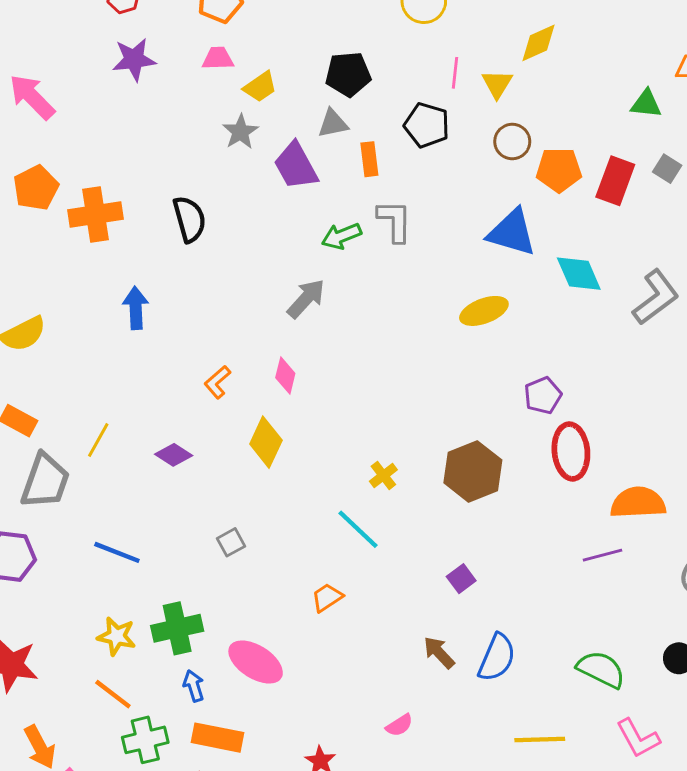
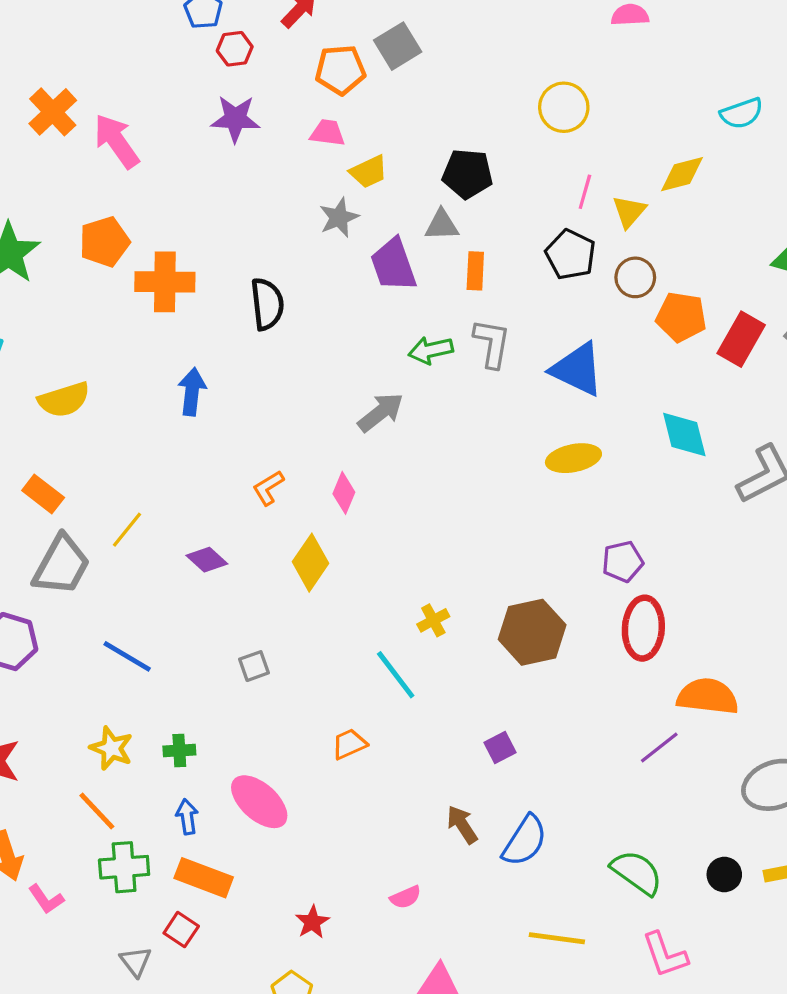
black pentagon: (427, 125) -> (571, 255), moved
blue triangle: (512, 233) -> (577, 369), moved
purple line: (603, 555) -> (659, 748), turned -33
green cross: (177, 628) -> (179, 750), size x0.6

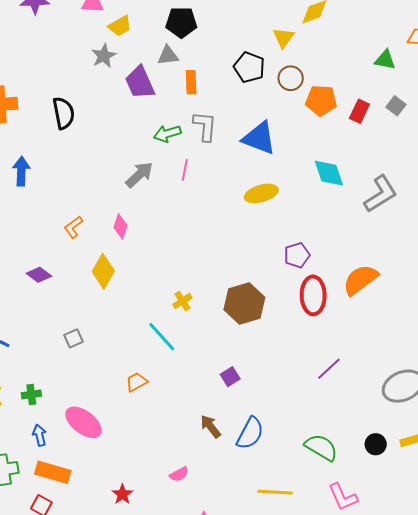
pink line: (585, 192) -> (185, 170), moved
red rectangle: (741, 339) -> (359, 111), size x0.7
orange semicircle: (708, 696) -> (360, 280), moved, turned -39

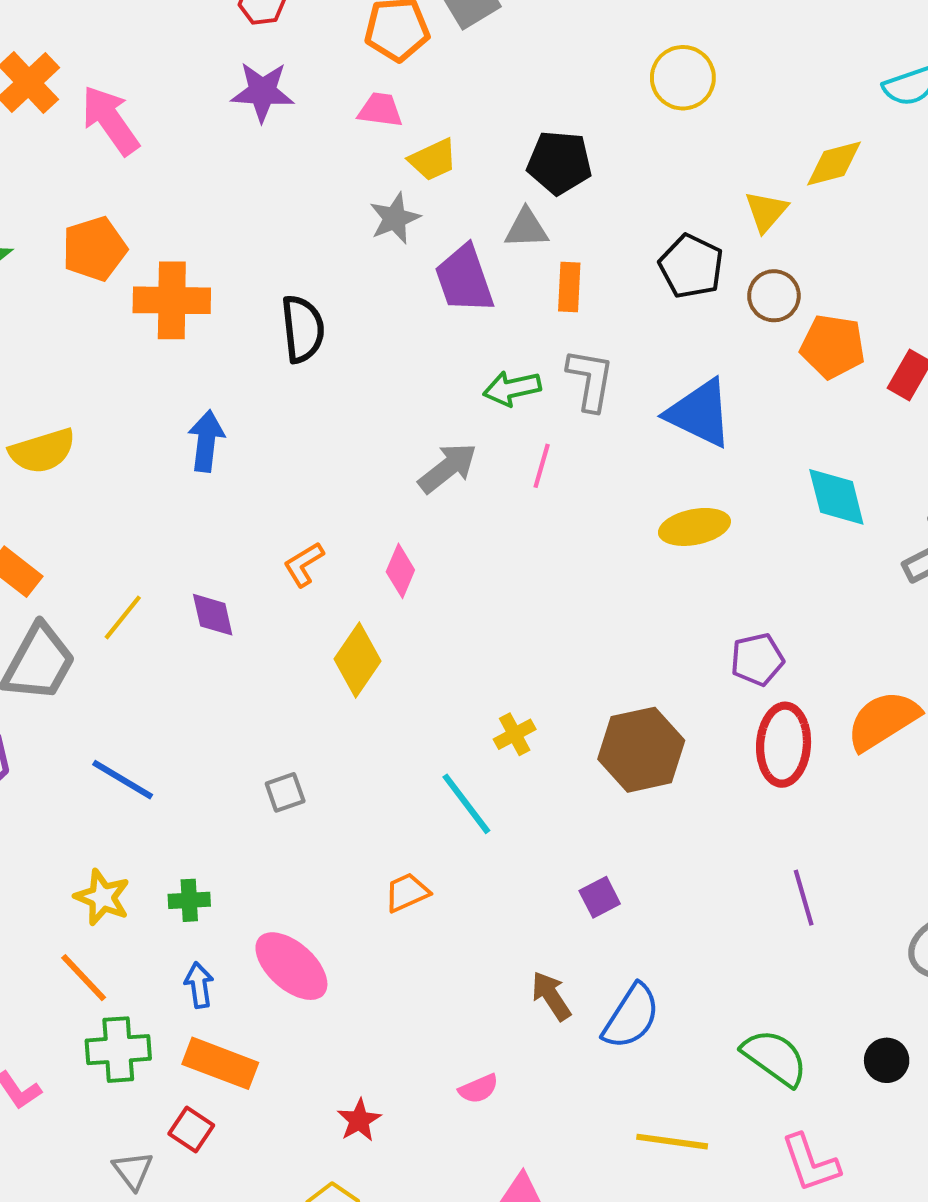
purple diamond: (39, 275) -> (213, 615), moved, turned 35
purple line: (329, 369) -> (804, 898), turned -68

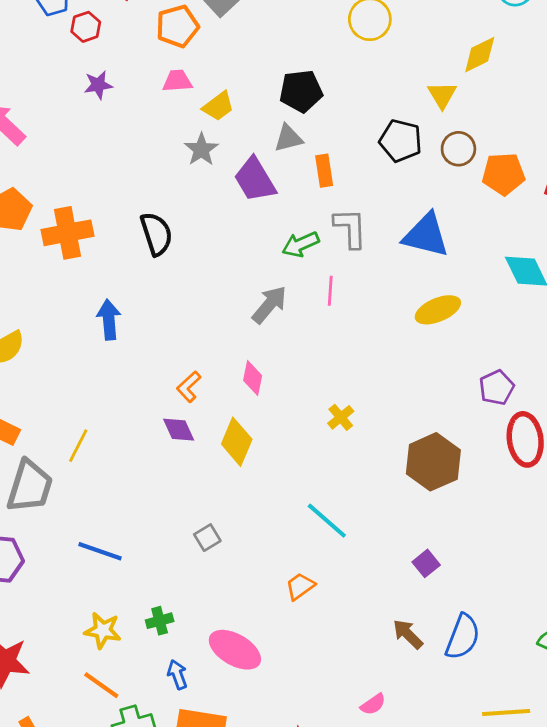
purple star: (262, 92) -> (98, 85), size x0.7
purple diamond: (213, 615) -> (179, 430), moved
yellow cross: (515, 734) -> (341, 417), moved

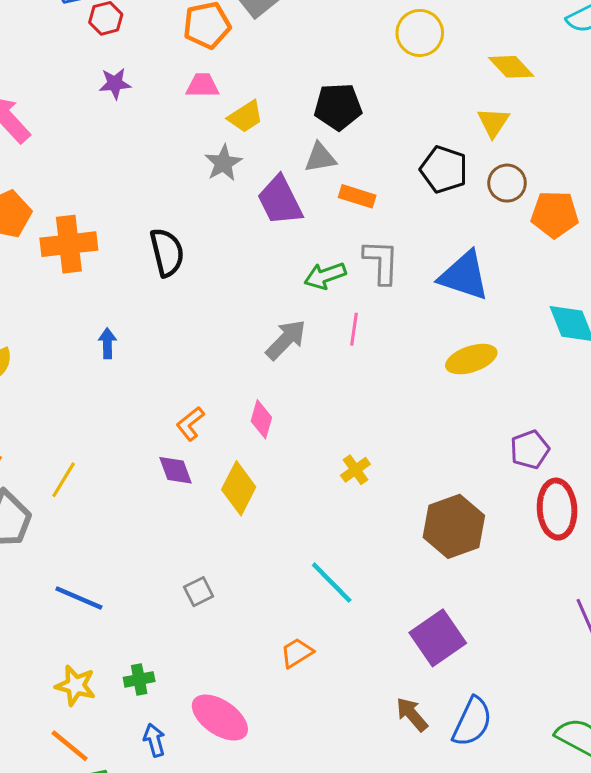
yellow diamond: (480, 55) -> (511, 67), moved, turned 69
orange rectangle: (324, 171) -> (357, 196), turned -68
blue arrow: (109, 320) -> (107, 343), size x0.7
purple square: (426, 563) -> (438, 638), size x1.8

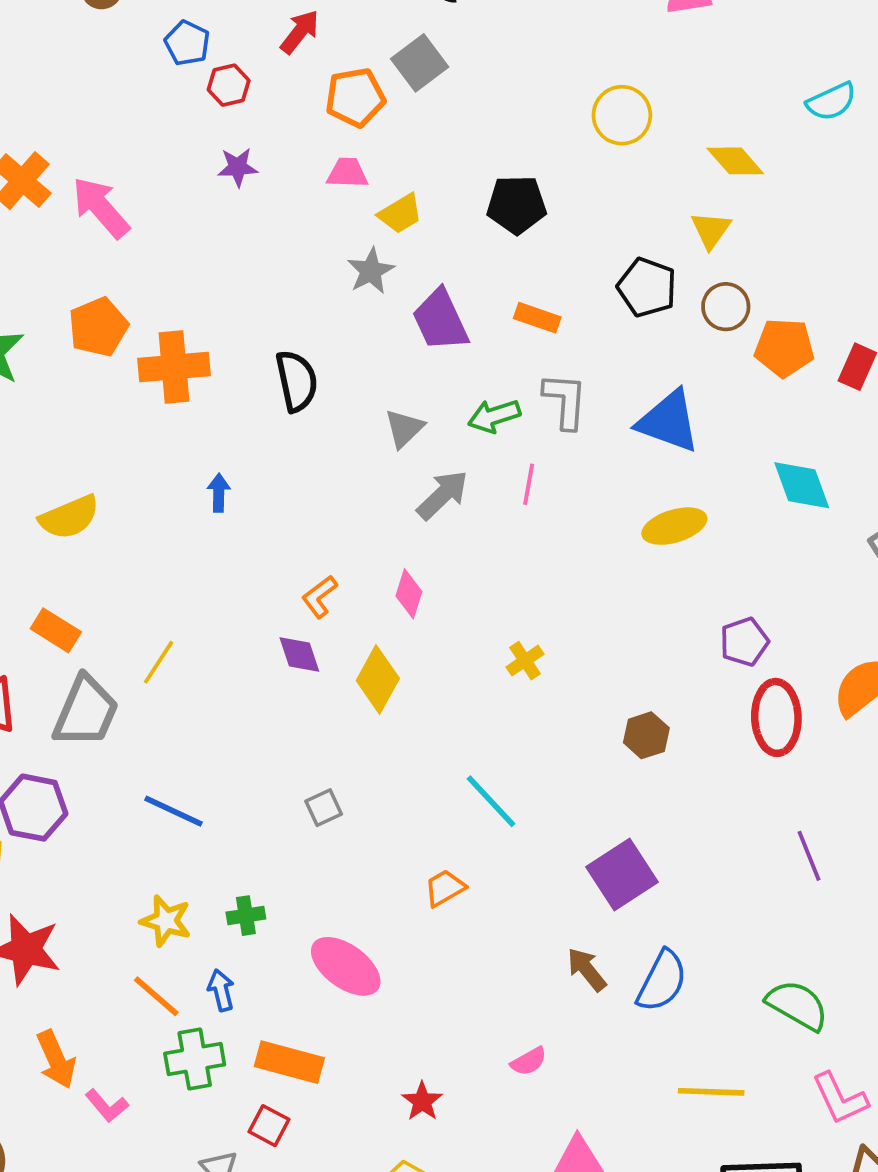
gray triangle: (320, 158) -> (404, 428), moved, turned -36
brown hexagon: (454, 526) -> (646, 735), size x0.6
blue arrow: (154, 740) -> (221, 990), moved

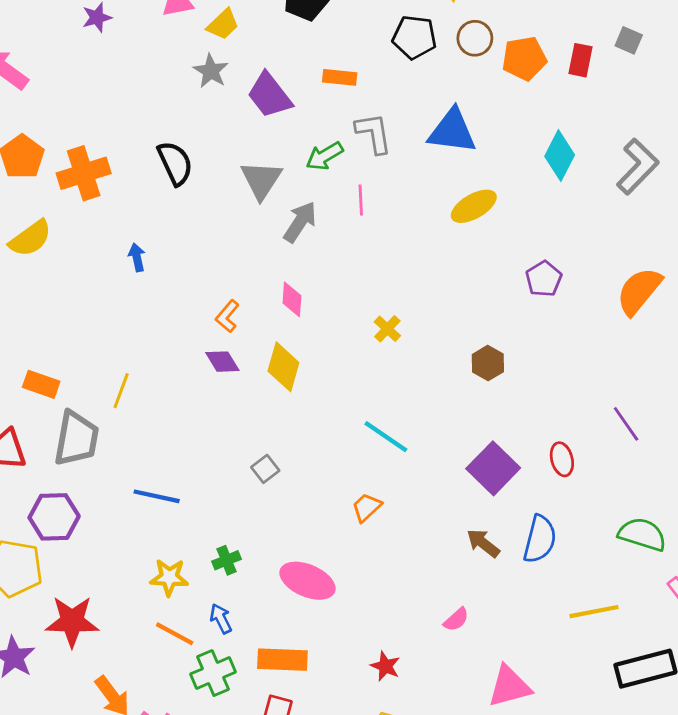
gray triangle: (404, 428) -> (261, 180), size x1.4
cyan diamond: (802, 485) -> (560, 156), turned 60
yellow semicircle: (69, 517) -> (30, 238), moved
red ellipse: (776, 717) -> (562, 459), moved, size x0.6

